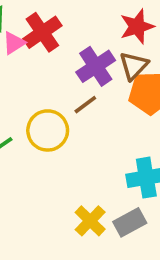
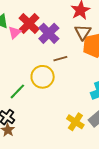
purple cross: (96, 66) -> (49, 33), moved
brown line: (85, 105) -> (60, 59), turned 32

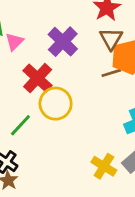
red cross: (29, 24) -> (38, 78), moved
brown line: (60, 59) -> (111, 73), moved

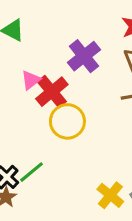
pink triangle: (14, 42) -> (31, 80), moved
green line: (20, 125) -> (32, 172), moved

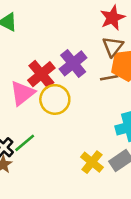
purple cross: (84, 56) -> (73, 63), moved
pink triangle: (31, 80) -> (22, 93), moved, size x1.5

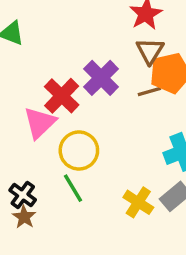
yellow circle: (55, 99) -> (79, 151), moved
green line: (25, 143) -> (73, 188), moved, turned -75

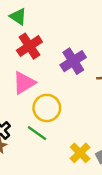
red cross: (62, 96) -> (29, 46), moved
green line: (73, 188) -> (37, 133), turned -36

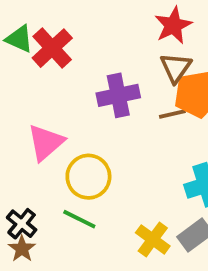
red cross: (29, 46) -> (52, 48), moved
purple cross: (73, 61) -> (118, 95), turned 30

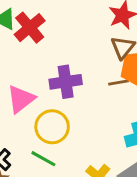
purple cross: (118, 95) -> (66, 82), moved

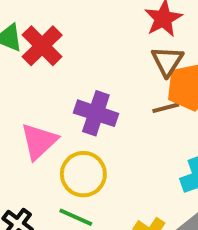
purple cross: (66, 82) -> (96, 113), turned 32

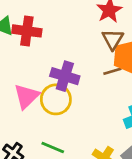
red cross: (42, 46) -> (27, 31), turned -36
yellow circle: (83, 174) -> (56, 99), moved

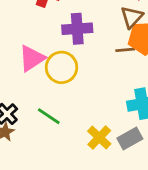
purple cross: (65, 76) -> (77, 29), moved, turned -32

